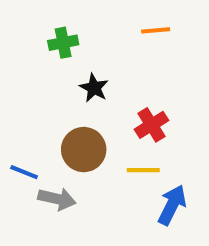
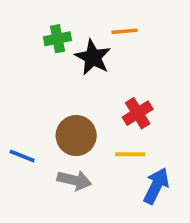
orange line: (156, 30) -> (125, 31), moved
black star: (94, 88) -> (93, 57), moved, size x1.4
gray arrow: (57, 199) -> (74, 180), moved

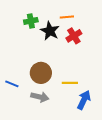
red cross: (138, 113) -> (74, 36), moved

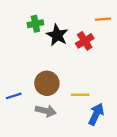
orange line: (67, 17) -> (103, 19), moved
blue line: (12, 84) -> (14, 96), turned -40

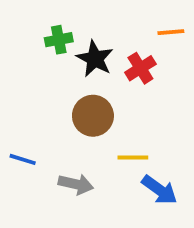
brown circle: (47, 83) -> (93, 116), moved
blue line: (14, 96) -> (23, 159), turned 35
blue arrow: (96, 114) -> (159, 190), turned 100

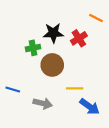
orange line: (171, 32) -> (96, 18), turned 32
green cross: (59, 40) -> (33, 48), moved
black star: (95, 59) -> (53, 33), turned -30

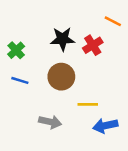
green cross: (33, 48) -> (16, 50), moved, turned -32
blue line: (13, 89) -> (20, 80), moved
blue arrow: (90, 107) -> (105, 126), turned 132

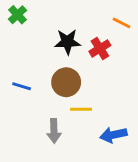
green cross: (16, 50) -> (18, 15), moved
yellow line: (88, 104) -> (81, 109), moved
gray arrow: (50, 122) -> (54, 131), turned 75

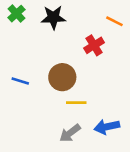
black star: (67, 42) -> (53, 17), moved
gray arrow: (54, 131) -> (70, 133), moved, turned 55

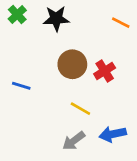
red cross: (94, 45) -> (105, 71), moved
brown circle: (62, 77) -> (72, 64), moved
yellow line: (76, 103) -> (80, 109), turned 30

